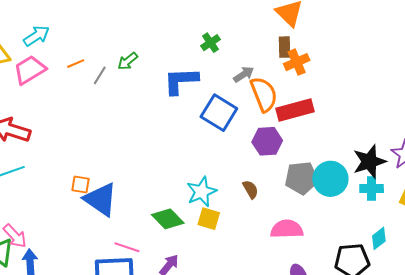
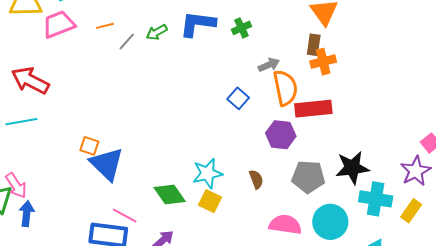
blue L-shape: (181, 81) -> (198, 24), moved
blue square: (219, 113) -> (238, 98), size x0.6
black star: (369, 162) -> (352, 168), moved
cyan circle: (330, 179) -> (330, 222), moved
cyan cross: (372, 189) -> (376, 199), size x1.4

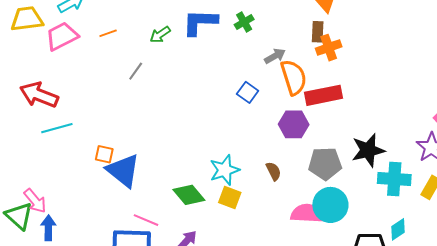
gray line: (127, 42) -> (136, 71), moved
cyan line: (21, 122) -> (57, 128), moved
cyan circle: (330, 222) -> (330, 205), moved

